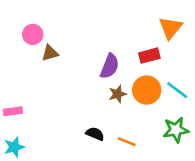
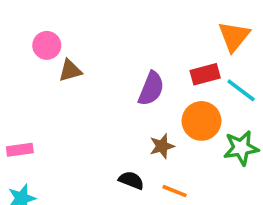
cyan line: (177, 90) -> (241, 90), moved
brown star: (118, 94) -> (162, 146), moved
green star: (176, 130) -> (241, 148), moved

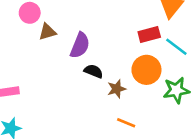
purple semicircle: (151, 89) -> (80, 45), moved
black semicircle: (131, 180) -> (94, 71), moved

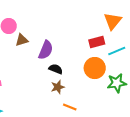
cyan line: (176, 47) -> (117, 51), turned -60
brown star: (117, 89) -> (58, 87), moved
orange line: (126, 123) -> (70, 107), moved

